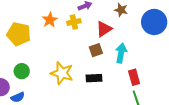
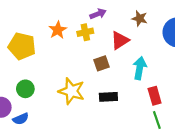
brown square: (96, 50) -> (101, 63), moved

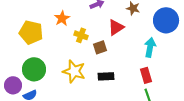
yellow cross: (85, 32) -> (81, 35), moved, turned 32
cyan arrow: (140, 68) -> (150, 47), moved
green circle: (25, 89) -> (34, 69), size x1.5

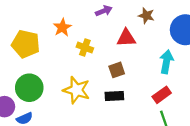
red triangle: (116, 27) -> (126, 38), turned 30
brown square: (100, 47) -> (117, 70), moved
red rectangle: (146, 75) -> (162, 95), turned 70

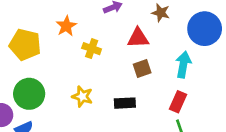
brown square: (117, 70) -> (142, 69), moved
yellow star: (77, 90) -> (82, 96), size x0.7
red rectangle: (162, 95) -> (178, 102), turned -30

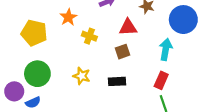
brown square: (142, 69) -> (123, 52), moved

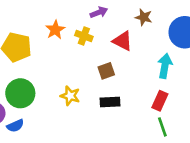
red triangle: (128, 27) -> (122, 41), turned 30
yellow cross: (89, 36) -> (84, 36), moved
brown square: (123, 52) -> (106, 71), moved

